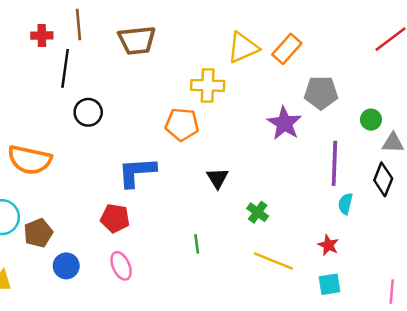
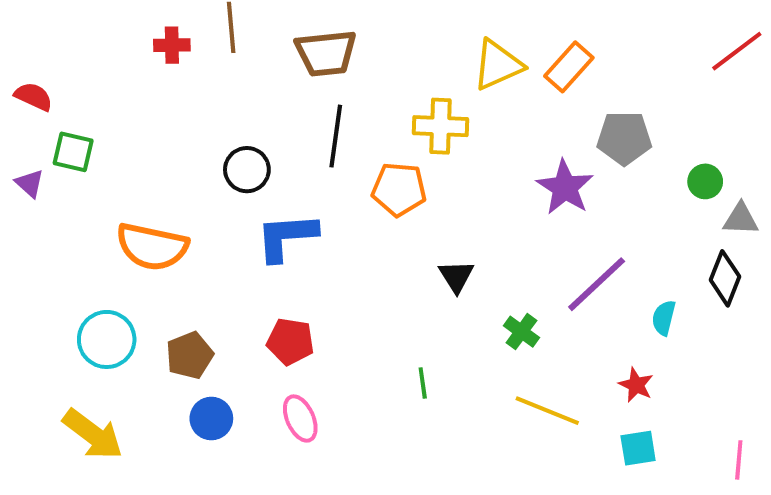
black line: (65, 68) -> (336, 136), moved
purple line: (334, 163) -> (597, 284), moved, turned 45
blue L-shape: (137, 172) -> (286, 237), moved
brown pentagon: (38, 233) -> (190, 355), moved

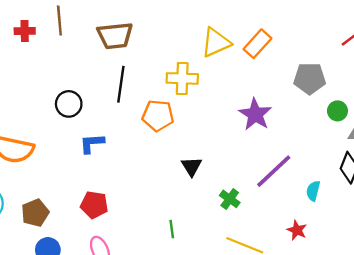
gray pentagon: (624, 138) -> (310, 78), moved
blue L-shape: (286, 237) -> (92, 143), size x0.7

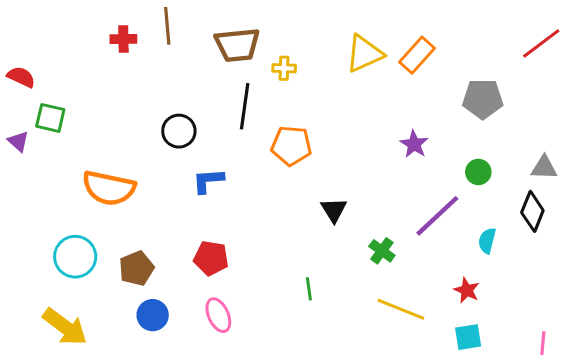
yellow cross: (182, 78) -> (284, 68), moved, size x0.6
green circle: (337, 111) -> (478, 172), moved
purple star: (255, 114) -> (414, 144), size x0.7

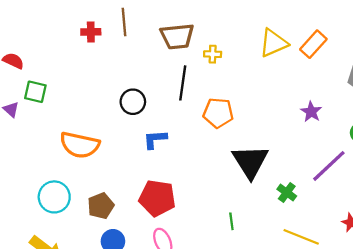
black triangle: (334, 210) -> (250, 162), size x1.8
red pentagon: (211, 258) -> (157, 198), size x1.4

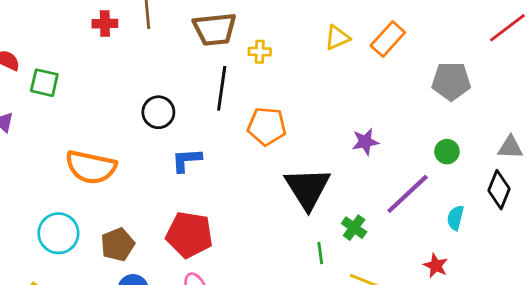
yellow triangle: (273, 43) -> (337, 38), size x0.7
green square: (35, 92) -> (44, 83), moved
purple star: (311, 112) -> (365, 142), moved, turned 30
green line: (231, 221) -> (320, 253), moved

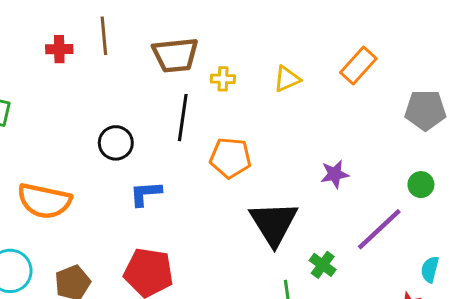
yellow triangle: (337, 38) -> (287, 79), moved
cyan semicircle: (455, 218) -> (430, 269), moved

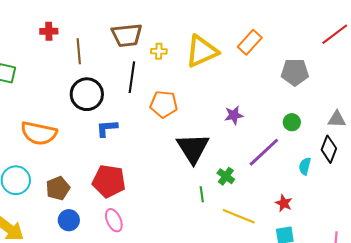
brown line: (104, 36) -> (79, 51), moved
yellow triangle: (287, 79) -> (202, 51), size x1.8
black circle: (116, 143) -> (87, 94), size x1.4
cyan semicircle: (430, 269) -> (305, 166), moved

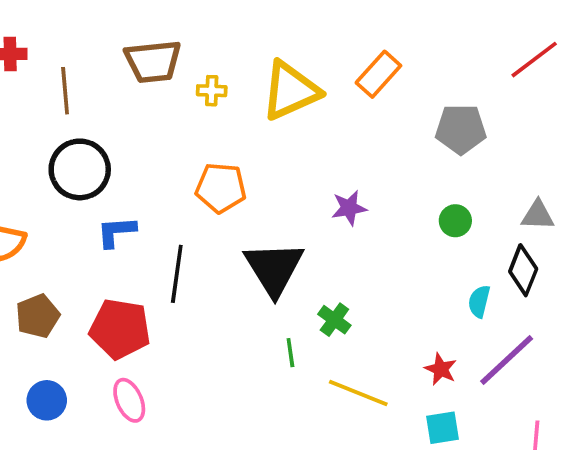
black line: (132, 77) -> (177, 274), moved
purple line: (264, 152) -> (507, 360), moved
brown pentagon: (58, 188) -> (38, 316), moved

